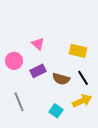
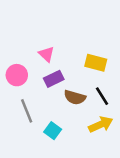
purple rectangle: (38, 71) -> (54, 79), moved
gray line: (19, 102) -> (27, 111), moved
cyan square: (56, 111) -> (53, 131), moved

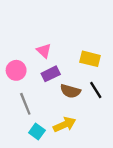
yellow arrow: (101, 124) -> (65, 125), moved
cyan square: (53, 131) -> (37, 132), moved

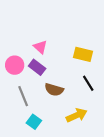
purple rectangle: (51, 74) -> (37, 67), moved, turned 63
brown semicircle: (70, 91) -> (54, 90), moved
yellow arrow: (65, 125) -> (77, 115), moved

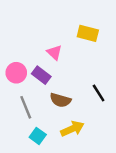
pink triangle: (40, 47) -> (54, 52), moved
yellow rectangle: (83, 54) -> (88, 33), moved
yellow arrow: (77, 115) -> (72, 129), moved

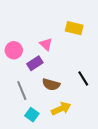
pink circle: (16, 73) -> (14, 50), moved
purple rectangle: (41, 75) -> (35, 63), turned -70

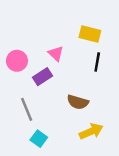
black line: (83, 78) -> (97, 62), moved, turned 42
brown semicircle: (51, 84) -> (78, 102), moved
yellow arrow: (61, 109) -> (91, 131), moved

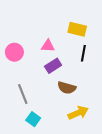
pink triangle: (56, 53) -> (48, 46), turned -40
purple rectangle: (42, 77) -> (53, 66), moved

